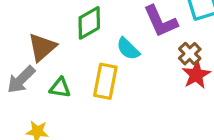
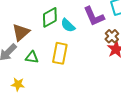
cyan semicircle: (128, 49) -> (68, 25), moved

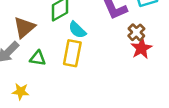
cyan semicircle: (68, 25) -> (77, 30), moved

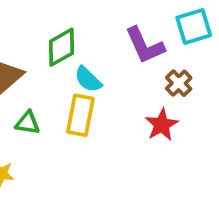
red star: (141, 48) -> (162, 125), moved

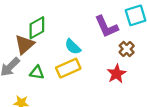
green diamond: (62, 47) -> (37, 28), moved
yellow rectangle: (80, 115) -> (68, 68), turned 55

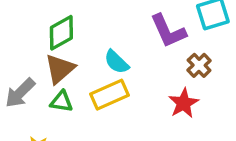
brown triangle: (25, 45) -> (60, 69), moved

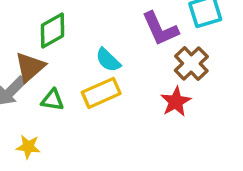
brown cross: (199, 65) -> (191, 63), size x1.4
brown triangle: (60, 69) -> (30, 67), moved

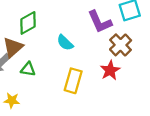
yellow rectangle: (101, 93) -> (73, 81), moved, turned -50

